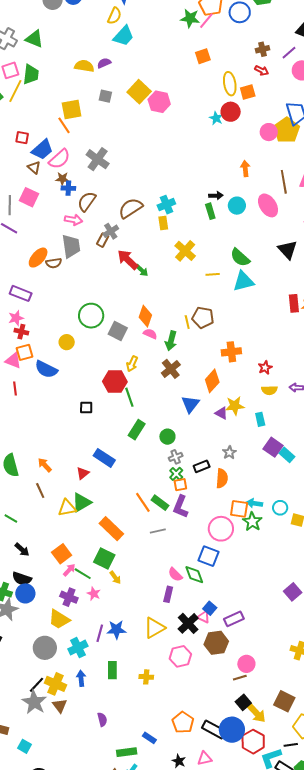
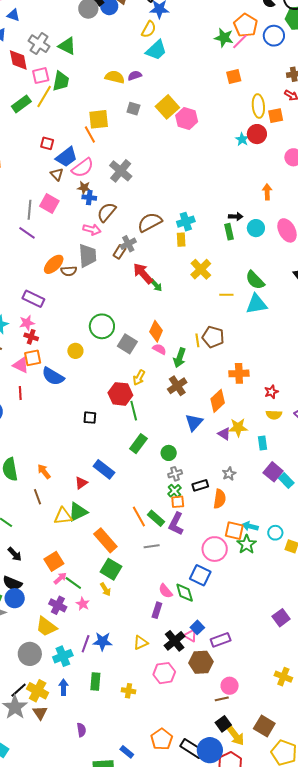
green square: (104, 558) -> (111, 569), moved
yellow triangle: (154, 628) -> (141, 643), size x0.7

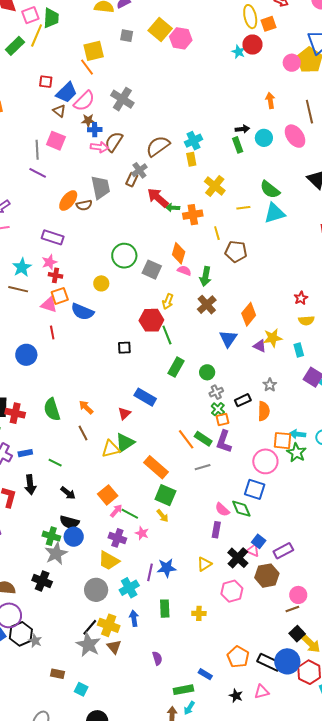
pink arrow: (92, 230) -> (99, 147), moved
green arrow: (156, 285) -> (173, 208), turned 144
yellow line: (197, 340) -> (217, 233), moved
orange cross: (239, 373) -> (193, 215), moved

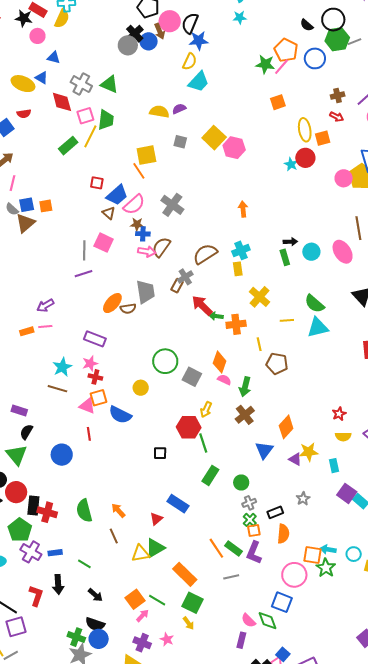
orange arrow: (270, 100) -> (243, 209), moved
purple line: (38, 173) -> (83, 274), turned -48
orange semicircle: (264, 411) -> (283, 534), moved
green line: (130, 514) -> (157, 600), moved

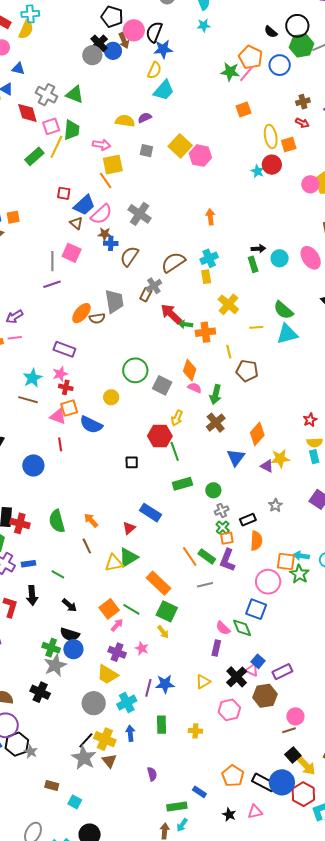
pink arrow: (147, 251) -> (102, 145), moved
cyan rectangle: (334, 466) -> (314, 457), moved
green rectangle: (210, 475) -> (182, 484), turned 42

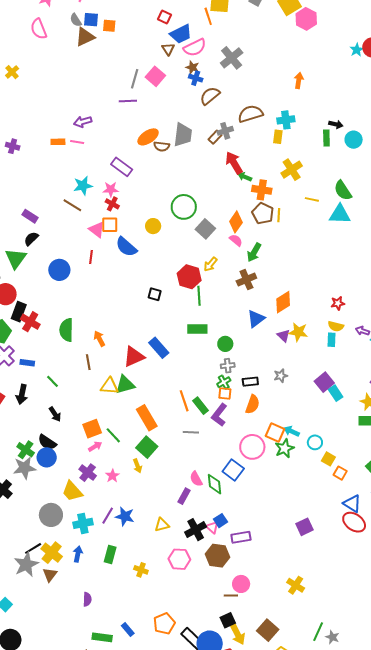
brown pentagon: (247, 371) -> (263, 213), moved
red triangle: (129, 528) -> (134, 357), size x1.6

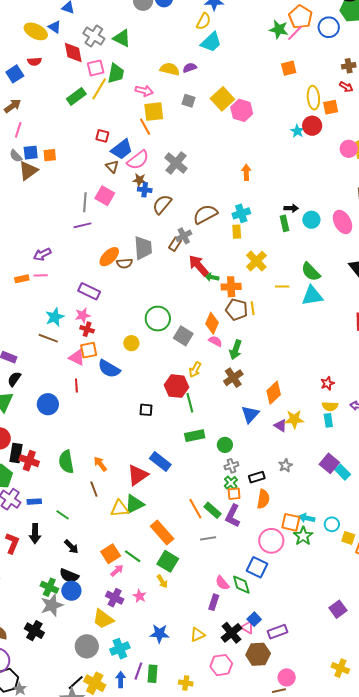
purple line: (108, 516) -> (138, 671), moved

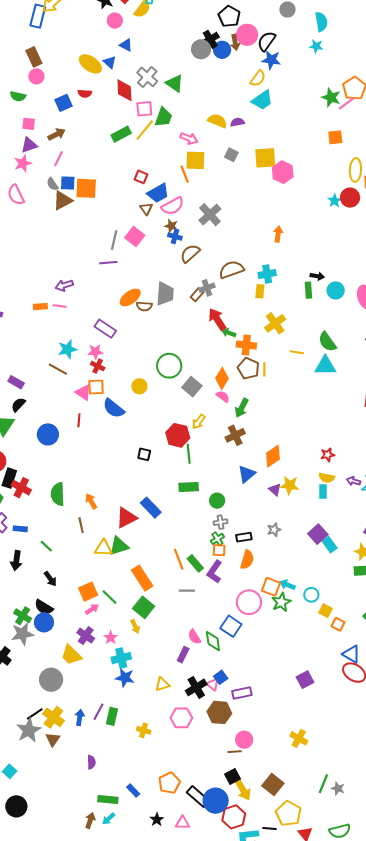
yellow square: (222, 99) -> (265, 158), turned 30
orange square: (50, 155) -> (86, 188), size x1.6
cyan cross: (120, 649) -> (121, 658), moved

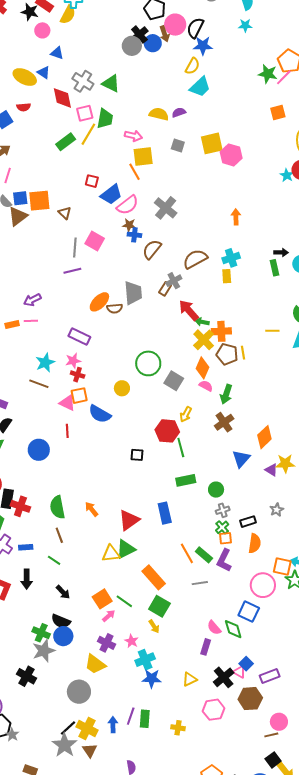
brown triangle: (146, 209) -> (65, 213), moved
yellow cross: (275, 323) -> (204, 340), moved
blue rectangle: (151, 508) -> (165, 513), moved, turned 40
brown line: (81, 525) -> (59, 535), moved

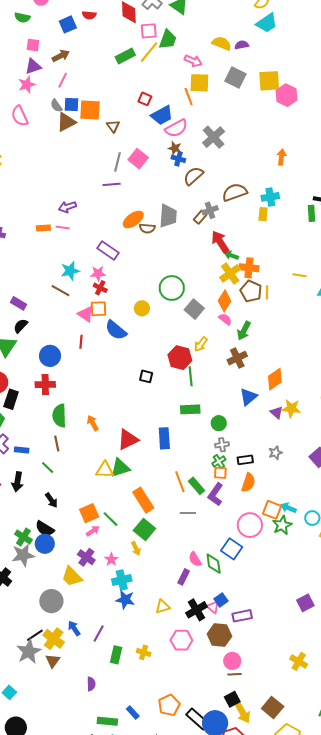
gray square: (178, 145) -> (235, 77), size x1.5
red cross: (20, 506) -> (45, 385), moved, turned -30
green rectangle: (145, 719) -> (116, 655), moved
pink circle: (279, 722) -> (232, 661), moved
blue arrow: (113, 725) -> (74, 628), moved, turned -42

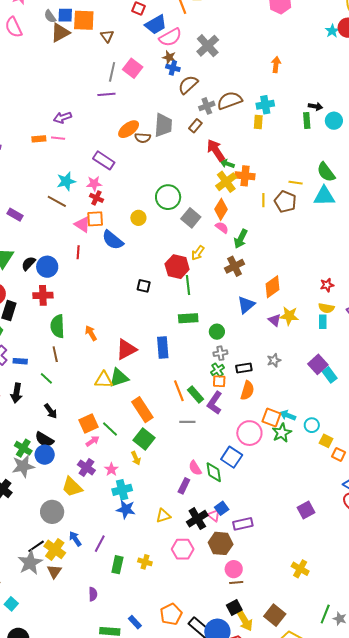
gray cross: (210, 210) -> (207, 106), moved
brown pentagon: (251, 291) -> (285, 202), moved
black semicircle: (21, 326) -> (28, 264), moved

